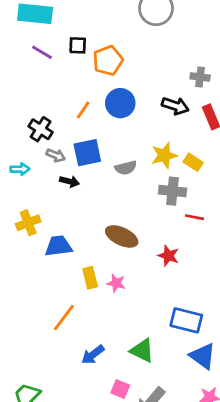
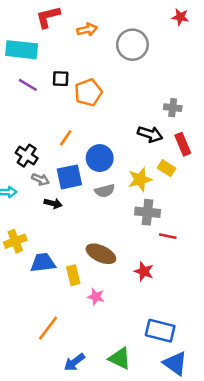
blue circle: (120, 103) -> (100, 158), moved
yellow rectangle: (193, 162) -> (166, 168), moved
yellow rectangle: (90, 278) -> (73, 275), moved

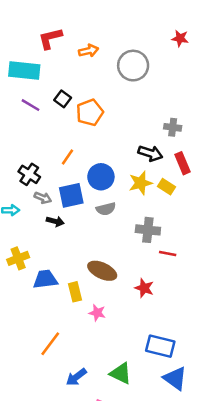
black square: (61, 79) -> (63, 99), turned 35
yellow star: (140, 179) -> (140, 183), moved

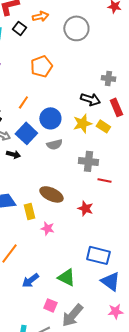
black square: (63, 99) -> (19, 28), moved
blue square: (71, 195) -> (26, 133), turned -35

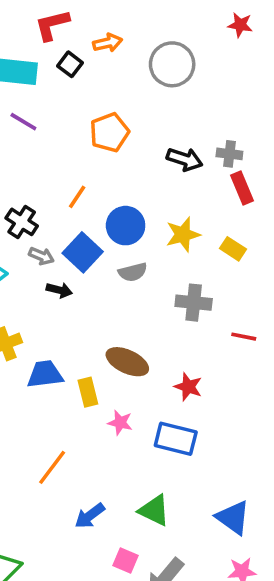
black arrow: (90, 99) -> (185, 159), moved
red rectangle: (116, 107) -> (242, 188), moved
yellow rectangle: (103, 126) -> (233, 249), moved
red line: (104, 180) -> (244, 337), moved
blue rectangle: (98, 255) -> (176, 439), moved

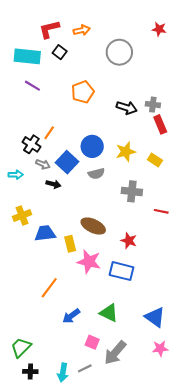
orange arrow: (108, 43) -> (82, 30), moved
orange line: (77, 197) -> (49, 133), moved
pink star: (120, 423) -> (89, 262), size x1.6

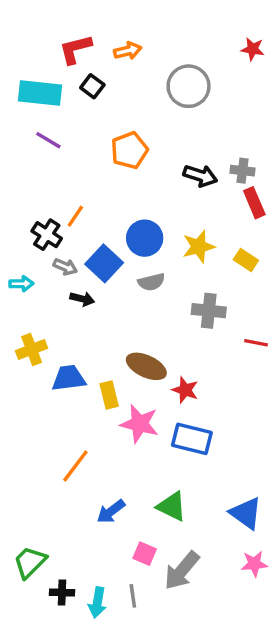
red star: (129, 241) -> (185, 390), moved
gray line: (85, 368) -> (133, 596), turned -72
black cross: (30, 372) -> (62, 592), moved

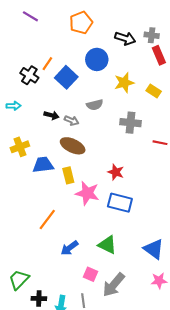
blue circle: (145, 238) -> (97, 59), moved
blue square: (104, 263) -> (66, 77), moved
gray arrow: (65, 267) -> (72, 121), moved
brown ellipse: (146, 366) -> (73, 146), moved

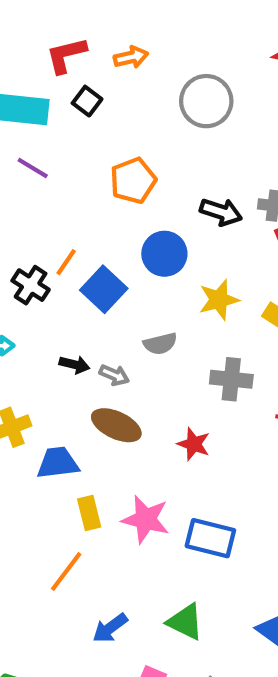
red star: (116, 172) -> (194, 444), moved
yellow rectangle: (68, 175) -> (89, 513), moved

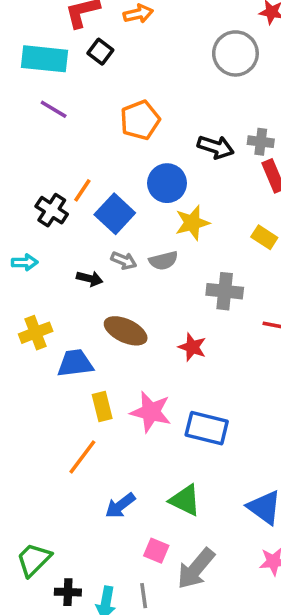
gray circle: (206, 101) -> (235, 53), moved
yellow star: (219, 300) -> (192, 223), moved
gray arrow: (114, 375) -> (124, 261), moved

